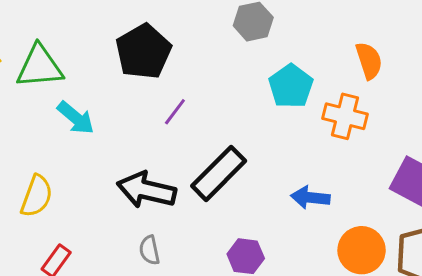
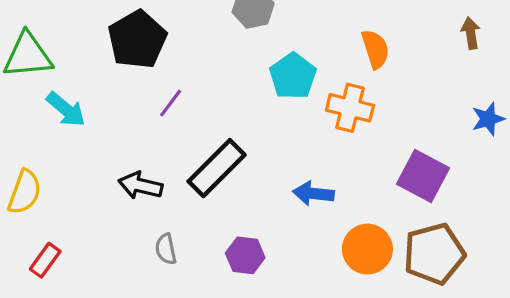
black arrow: (146, 190) -> (140, 186), size x0.7
gray semicircle: (149, 250) -> (166, 249), moved

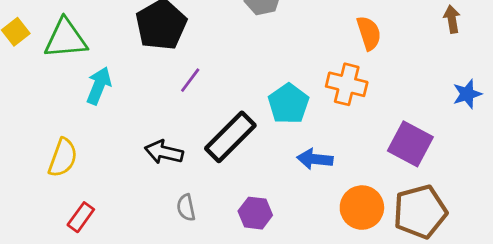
cyan pentagon: (293, 76) -> (289, 104), moved
cyan arrow: (66, 109) -> (99, 86), turned -108

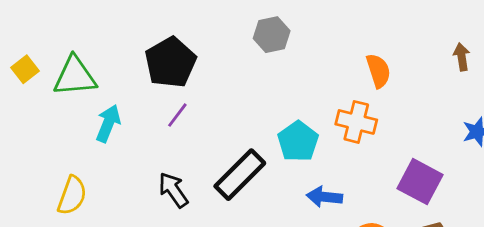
purple line: (190, 80) -> (177, 115), moved
black arrow: (164, 152) -> (173, 190), turned 42

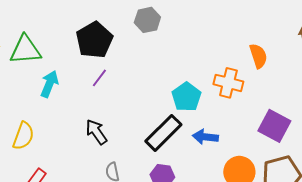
gray hexagon: (272, 35) -> (147, 20), moved
orange semicircle: (378, 71) -> (258, 56), moved
black rectangle: (240, 175) -> (163, 133), moved

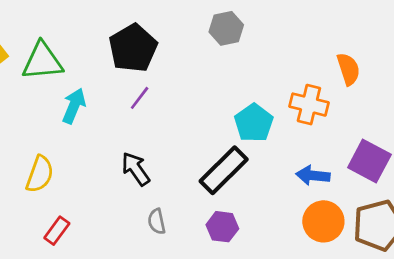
gray hexagon: (147, 20) -> (226, 28), moved
blue arrow: (205, 137) -> (313, 175), moved

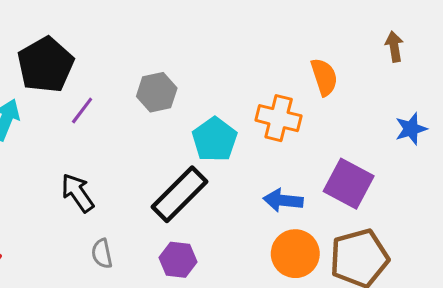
gray hexagon: (226, 28) -> (157, 92), moved
black pentagon: (133, 48) -> (46, 65), moved

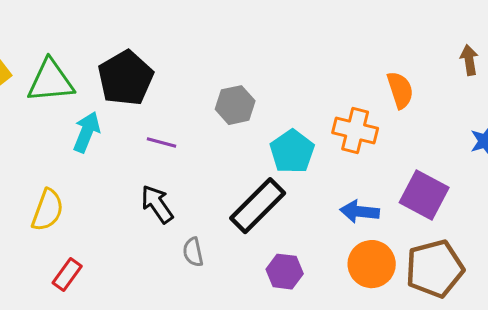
purple line: (82, 111) -> (162, 143), moved, turned 68
gray semicircle: (102, 254) -> (193, 252), moved
purple hexagon: (178, 260) -> (285, 272), moved

